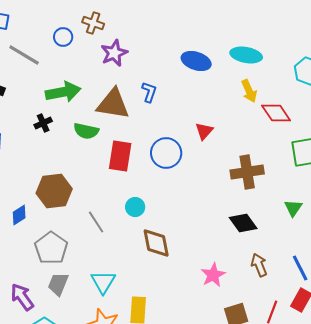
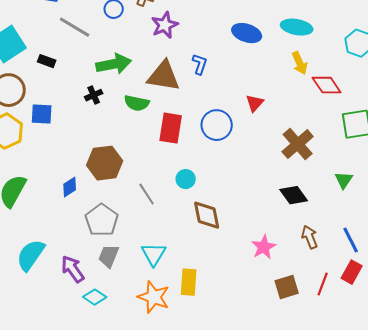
brown cross: (247, 172) -> (298, 144), turned -32

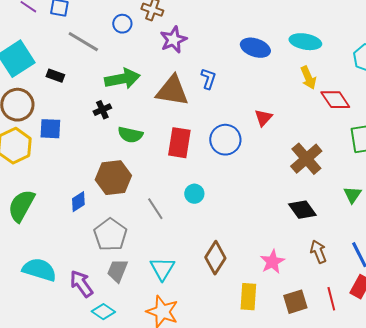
green semicircle: (137, 103) -> (130, 135), moved
brown diamond: (207, 215) -> (215, 258), moved, turned 44
cyan semicircle: (31, 255) -> (39, 270), turned 72
yellow rectangle: (189, 282) -> (248, 297), moved
red line: (323, 284) -> (331, 299), turned -35

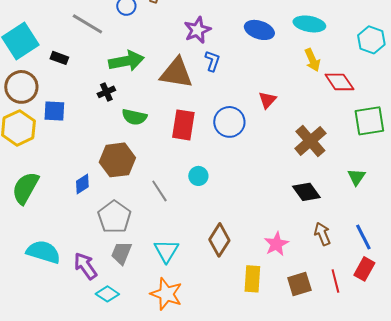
purple star: (173, 40) -> (197, 30), moved

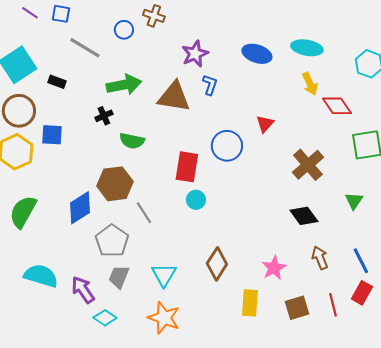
red rectangle: (183, 125) -> (187, 167), moved
blue diamond: (82, 184) -> (80, 208), size x1.6
gray line: (159, 191) -> (144, 213), moved

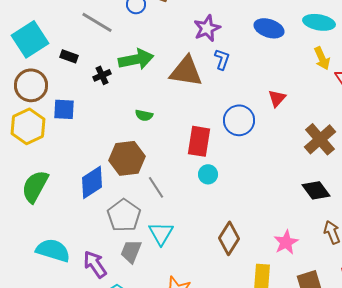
black cross: (104, 116) -> (102, 75), moved
green semicircle: (132, 141) -> (144, 115), size x0.7
cyan triangle: (164, 275) -> (161, 233), moved

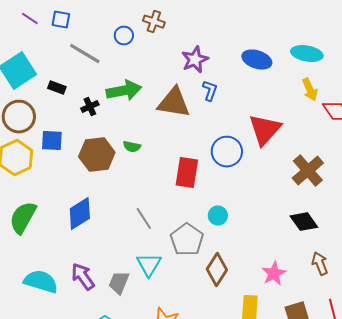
red triangle: (277, 98) -> (265, 130), size x1.8
brown hexagon: (127, 158) -> (97, 155), moved
cyan circle: (208, 174) -> (218, 216), moved
gray pentagon: (124, 215) -> (187, 240), moved
purple arrow: (95, 264) -> (83, 277), moved

